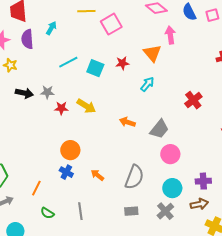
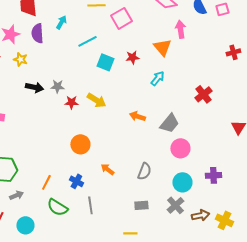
cyan line: (68, 62) -> (87, 41), moved
blue cross: (66, 172) -> (76, 181), moved
gray semicircle: (134, 177) -> (144, 171), size x0.7
brown arrow: (199, 204) -> (200, 215), moved
green semicircle: (47, 213) -> (57, 207), size x1.5

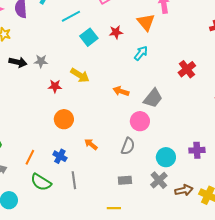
cyan square: (105, 62) -> (89, 37), turned 30
red star: (71, 102) -> (55, 86), moved
pink circle: (180, 148) -> (140, 121), moved

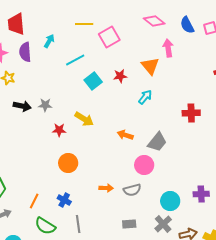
red cross: (187, 69) -> (191, 113), turned 36
orange arrow: (91, 144) -> (106, 188), moved, turned 144
gray semicircle: (128, 146) -> (132, 190), turned 54

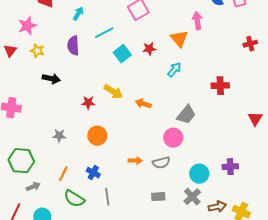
purple semicircle: (25, 52) -> (73, 46), moved
gray star: (45, 105) -> (59, 136), moved
orange arrow: (125, 135) -> (143, 104), moved

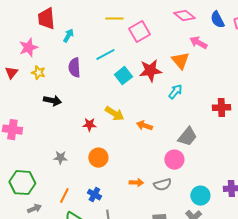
cyan arrow: (78, 14) -> (68, 36), moved
pink arrow: (197, 21) -> (198, 43), turned -54
red star: (149, 49) -> (150, 71), size x1.6

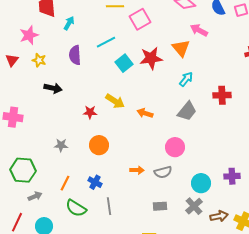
cyan arrow: (175, 92) -> (186, 79), moved
gray trapezoid: (187, 137) -> (187, 111), moved

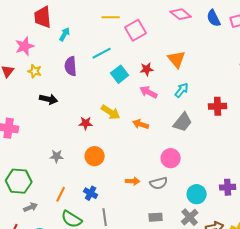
pink arrow: (199, 30) -> (149, 92), moved
red star: (151, 58) -> (147, 69), size x0.6

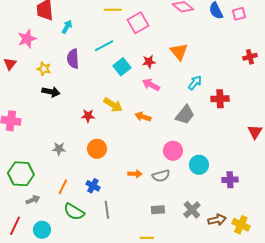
yellow star: (35, 71) -> (44, 69), moved
cyan arrow: (182, 90) -> (195, 83), moved
cyan circle: (197, 194) -> (199, 165), moved

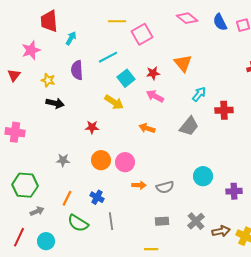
yellow arrow: (113, 105) -> (114, 102), moved
pink circle: (173, 151) -> (125, 162), moved

